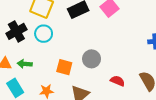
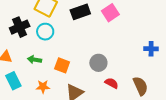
gray circle: (92, 59) -> (98, 63), moved
green arrow: (25, 64) -> (34, 60), moved

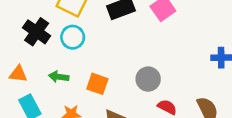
black cross: (20, 27) -> (37, 32), turned -30

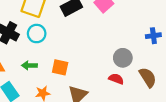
gray circle: (148, 79) -> (123, 58), moved

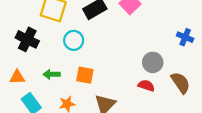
cyan circle: (37, 34) -> (74, 40), moved
blue cross: (153, 36) -> (185, 37), turned 32

